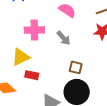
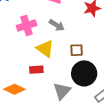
yellow triangle: (21, 57) -> (45, 49), moved, turned -42

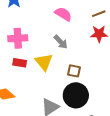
pink cross: (27, 26) -> (18, 38), moved
red rectangle: (36, 70) -> (20, 63), moved

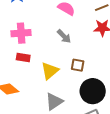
yellow triangle: (44, 62) -> (50, 71), moved, turned 30
black circle: (76, 95) -> (93, 91), moved

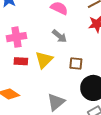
yellow triangle: (50, 71) -> (44, 60), moved

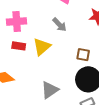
brown square: (76, 64) -> (83, 55), moved

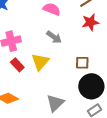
red rectangle: (19, 46) -> (17, 65), turned 48

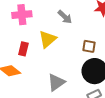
red rectangle: (17, 65) -> (23, 49), moved, turned 48

